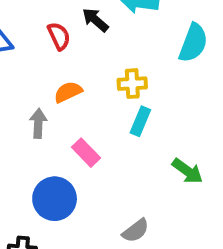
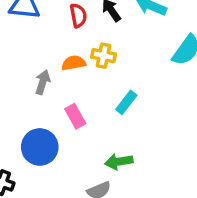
yellow cross: (132, 84) -> (103, 56), moved
green arrow: (187, 171) -> (119, 162), moved, turned 120

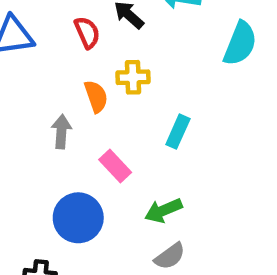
orange semicircle: (74, 63) -> (96, 96), turned 95
green arrow: (119, 162) -> (163, 210), moved

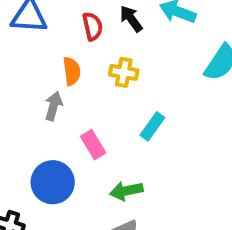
orange semicircle: (96, 96) -> (72, 71), moved

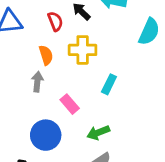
yellow cross: (124, 72) -> (83, 50), size x1.4

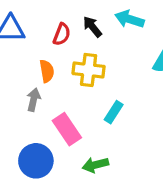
red semicircle: (55, 21) -> (62, 34), turned 36
pink rectangle: (70, 104) -> (67, 129), size x1.4

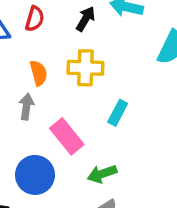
black arrow: (92, 27) -> (86, 19), turned 75
red semicircle: (62, 34) -> (35, 19), moved

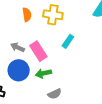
gray arrow: (26, 107) -> (18, 47), moved, turned -80
green arrow: (102, 174) -> (43, 73), moved

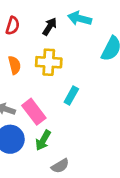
green arrow: (43, 73) -> (43, 140), turned -42

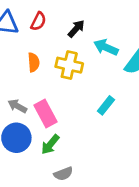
cyan arrow: (80, 19) -> (106, 47), moved
cyan rectangle: (71, 95) -> (106, 105), moved

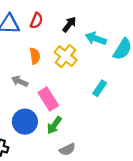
yellow cross: (69, 65) -> (66, 56), turned 30
gray arrow: (17, 106) -> (20, 81), moved

